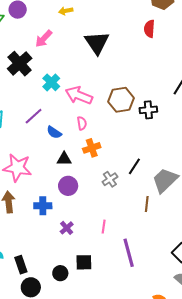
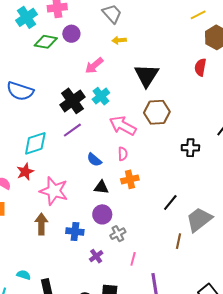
black cross: (20, 64) -> (72, 101), moved
cyan cross: (51, 82) -> (101, 96), moved
brown hexagon: (121, 100) -> (157, 112), moved
purple line: (34, 116) -> (72, 130), moved
gray cross: (110, 179) -> (118, 234), moved

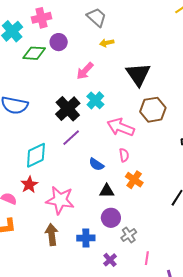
orange cross: (130, 179) -> (134, 180), turned -36

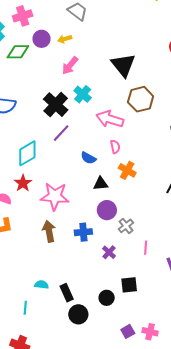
yellow arrow: (107, 43) -> (65, 39), moved

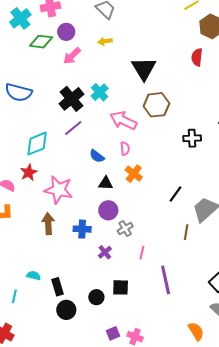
yellow arrow: (65, 39) -> (105, 41), moved
pink arrow: (70, 66) -> (72, 56), moved

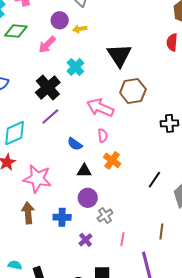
purple circle: (66, 32) -> (60, 20), moved
cyan cross: (100, 92) -> (75, 67), moved
brown line: (186, 232) -> (161, 232), moved

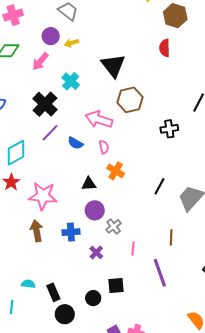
blue semicircle: (75, 144) -> (75, 143), moved

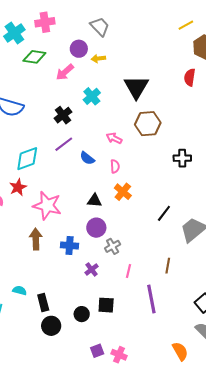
black cross: (45, 104) -> (63, 115), size x0.7
pink arrow: (99, 119) -> (114, 138), size x0.6

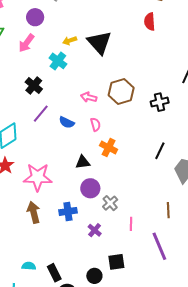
yellow arrow: (98, 59) -> (70, 41), moved
brown hexagon: (148, 124) -> (121, 92), moved
black line: (164, 213) -> (160, 151), moved

